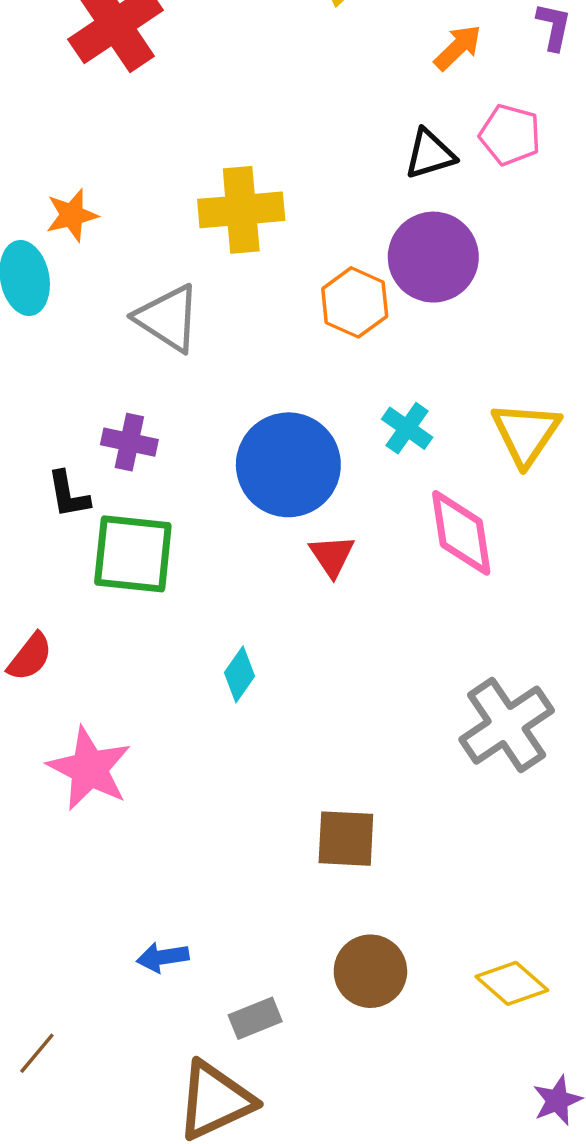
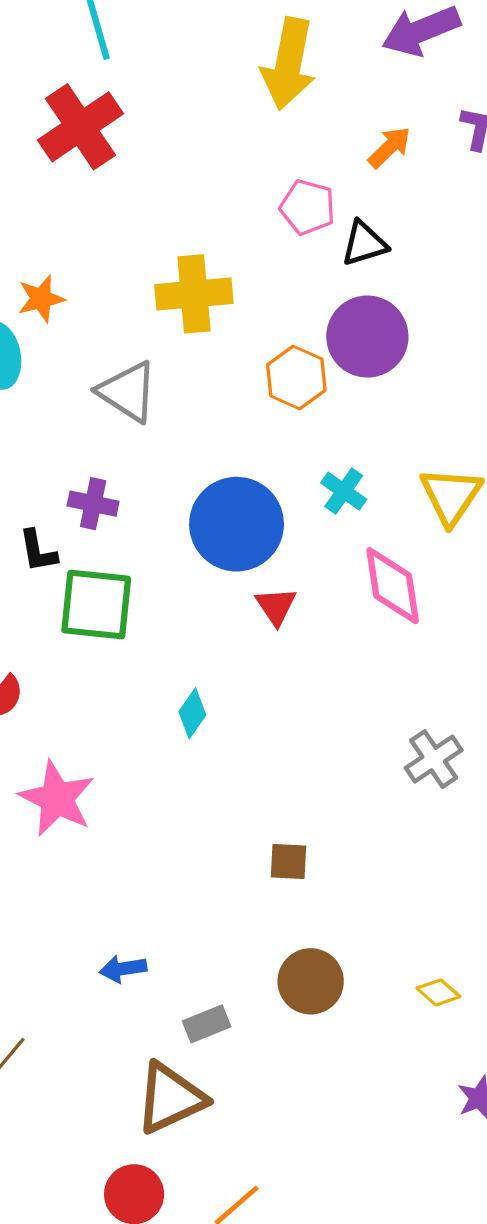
pink pentagon: (510, 135) -> (307, 207), moved
gray cross: (507, 725) -> (434, 759), size x0.7
brown square: (346, 839) -> (289, 862), size x0.7
yellow diamond: (512, 983) -> (438, 992), size x0.7

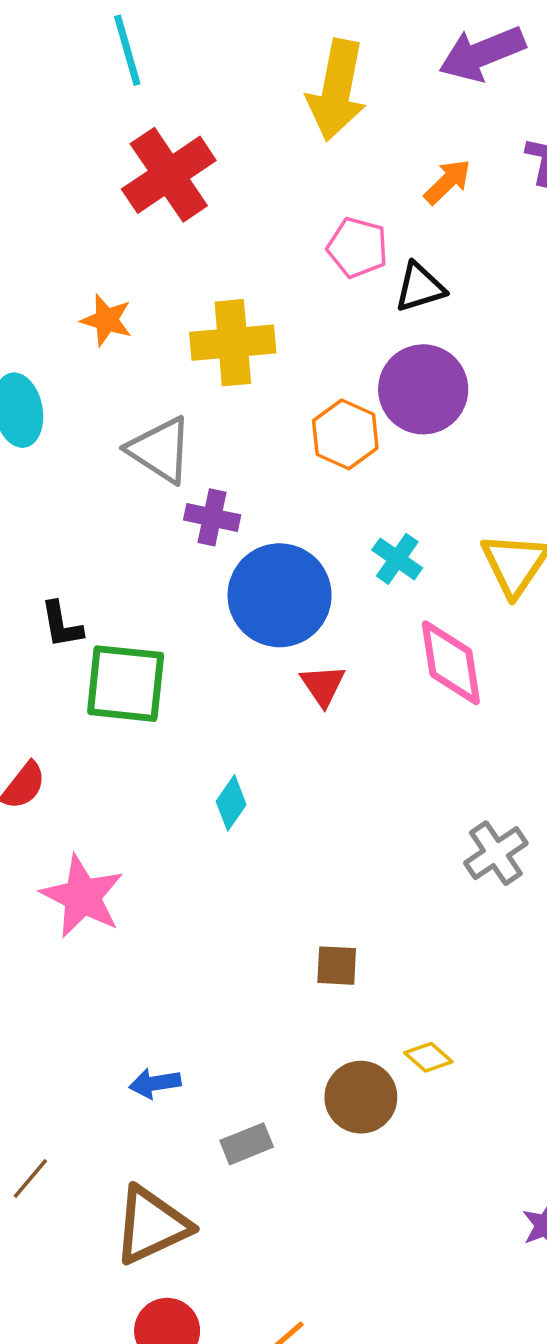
red cross: (80, 127) -> (169, 175), moved
orange star: (41, 299) -> (107, 320), moved, turned 30
purple cross: (93, 504) -> (212, 517), moved
yellow diamond: (438, 992) -> (428, 1057), moved
brown triangle: (170, 1098) -> (151, 1225), moved

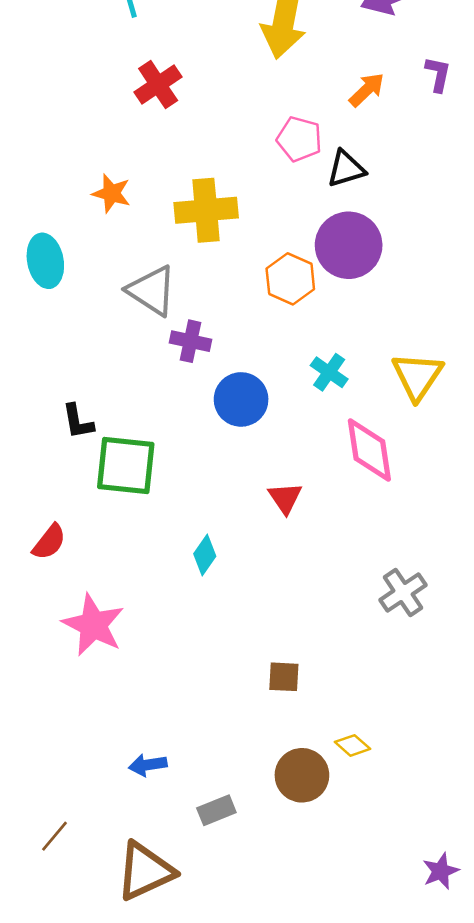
red cross: (169, 175) -> (158, 85), size x0.7
blue circle: (280, 595) -> (241, 399), size x0.7
red triangle: (323, 685) -> (285, 498), moved

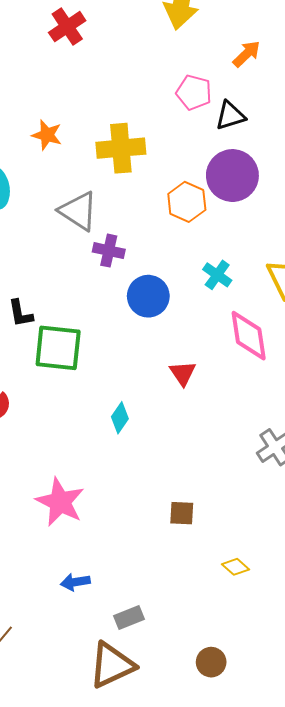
red cross: (158, 85) -> (67, 27), moved
pink star: (93, 625) -> (60, 502), moved
brown circle: (302, 775) -> (211, 662), moved, size x0.7
brown triangle: (145, 871) -> (112, 665), moved

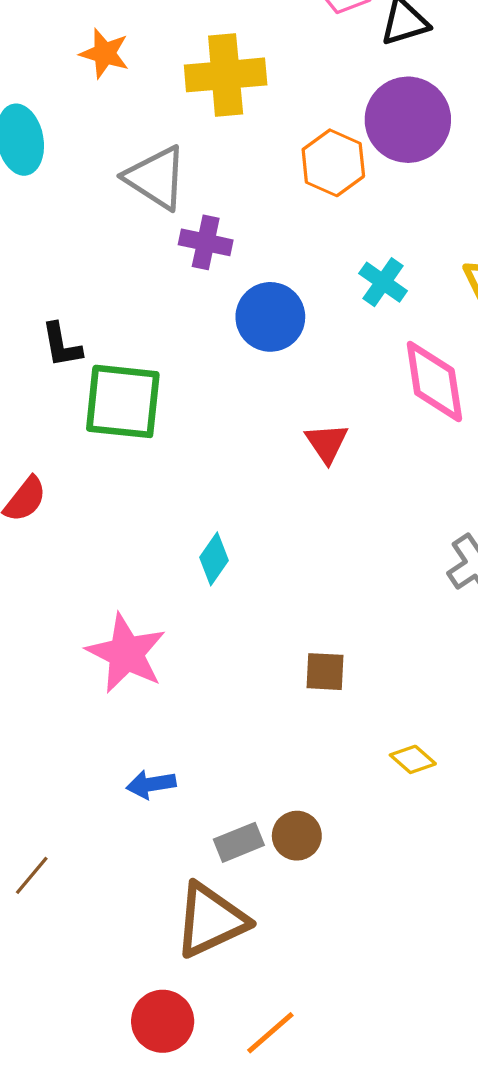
cyan diamond: (120, 418) -> (214, 559), moved
brown circle: (211, 662) -> (297, 836), moved

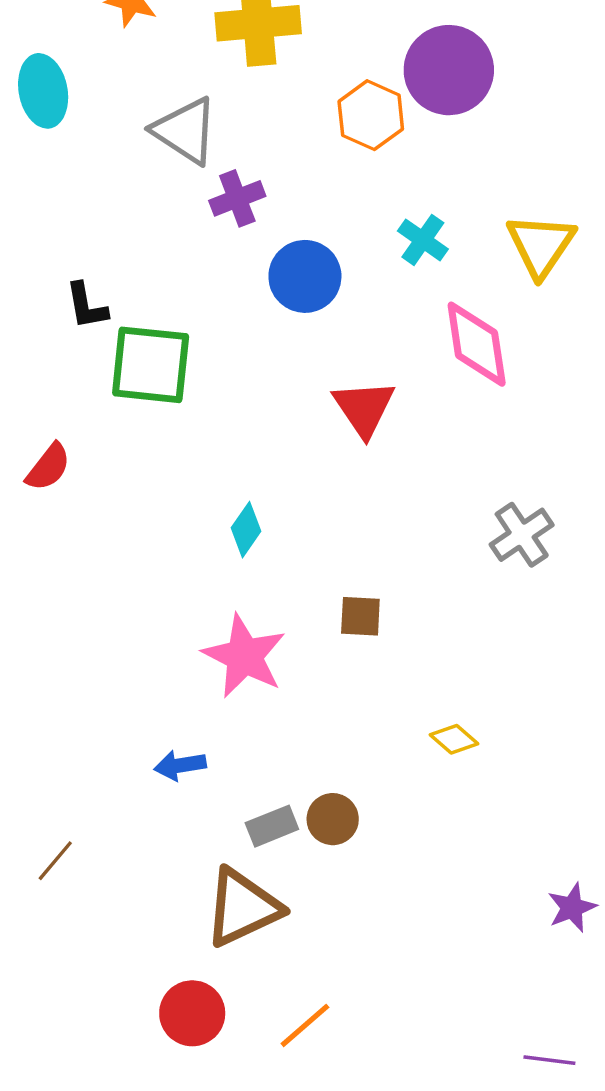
purple cross: (206, 242) -> (237, 198), turned -33
red triangle: (327, 443) -> (364, 408), size x1.4
pink star: (126, 653) -> (244, 656), moved
brown square: (325, 672) -> (360, 616), moved

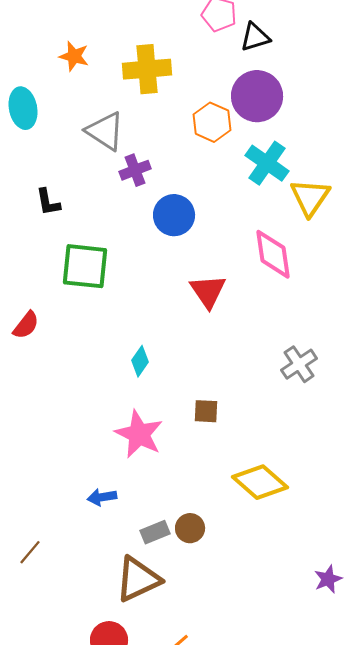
cyan cross: (423, 240) -> (267, 163), moved, size x1.5
black L-shape: (86, 306) -> (48, 202), moved
yellow diamond: (454, 739) -> (260, 482), size x2.0

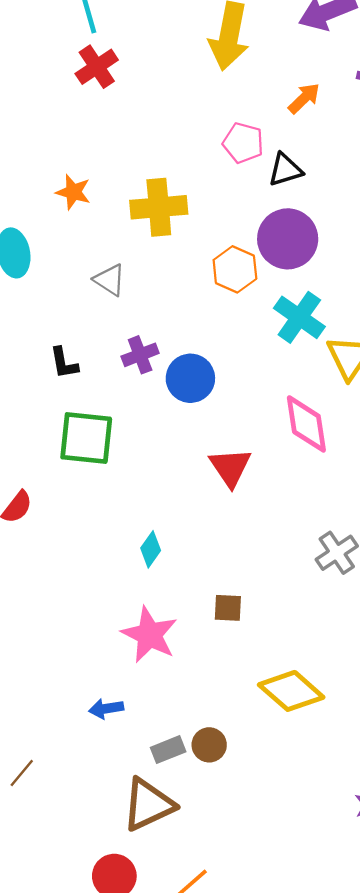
gray triangle: (105, 131) -> (110, 280), size x0.7
purple cross: (135, 170) -> (140, 355), moved
black L-shape: (48, 202) -> (64, 363), moved

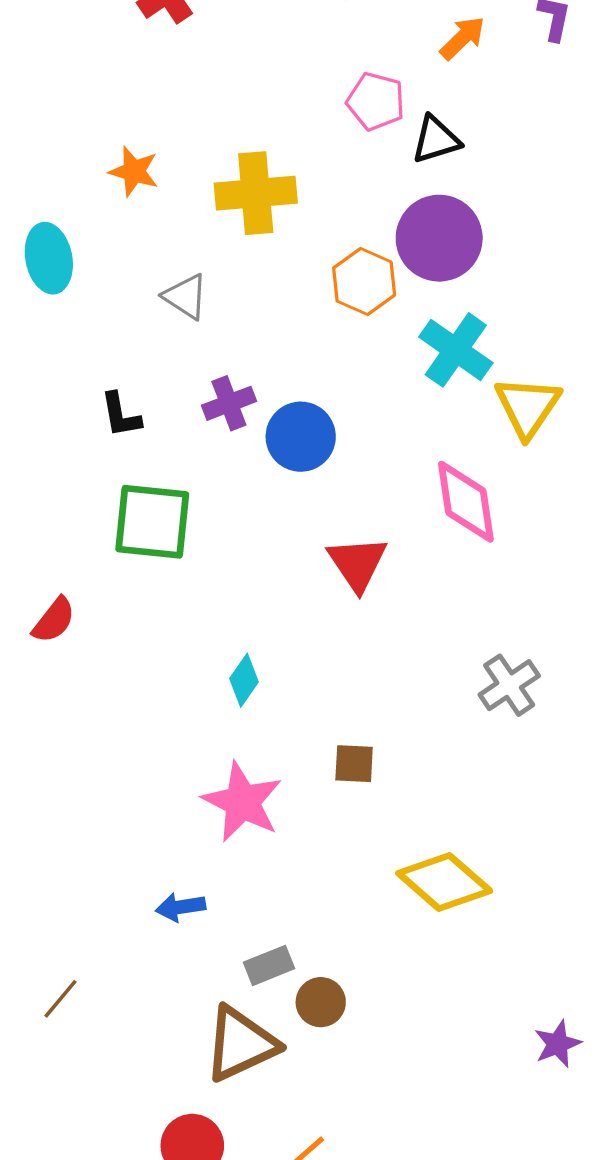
brown circle: (209, 745) -> (321, 1002), moved

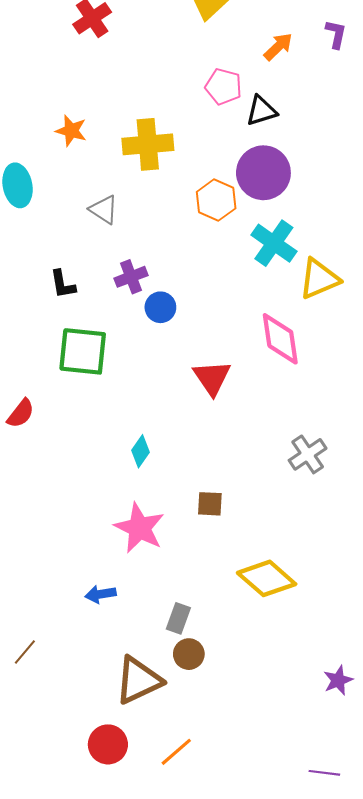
yellow triangle: (528, 407) -> (319, 279), turned 33
blue circle: (301, 437) -> (160, 307), moved, size x0.7
gray rectangle: (269, 965) -> (178, 618), moved, turned -48

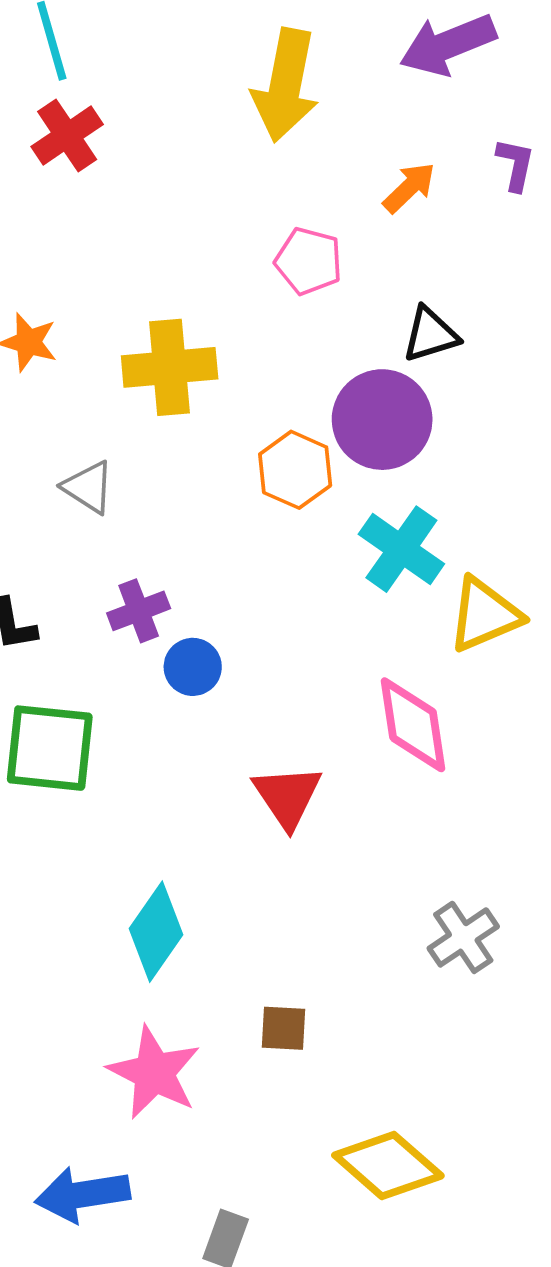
black triangle: (261, 111) -> (430, 335), moved
cyan diamond: (140, 451) -> (156, 932), size x1.6
blue arrow: (101, 594) -> (83, 1194), size x1.6

